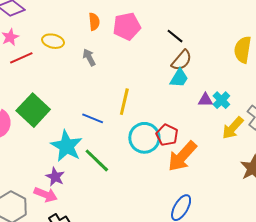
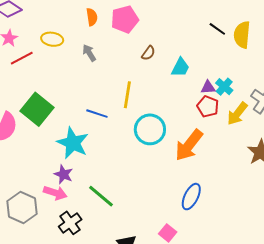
black line: (175, 36) -> (217, 29), moved
brown semicircle: (182, 60) -> (148, 53), moved, size x0.7
red pentagon: (167, 135) -> (208, 106), moved
green line: (97, 160) -> (101, 196), moved

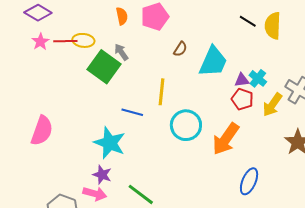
red line: (22, 58) -> (65, 41), moved, turned 30
cyan trapezoid: (180, 67) -> (213, 62), size x1.6
green square: (37, 109) -> (104, 67), moved
blue ellipse: (191, 197) -> (249, 181), moved

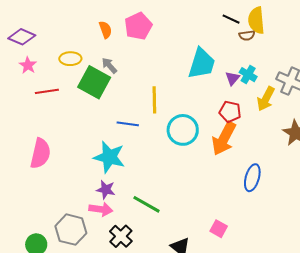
red line: (65, 41) -> (47, 91), moved
brown semicircle: (180, 49) -> (247, 35), moved, turned 56
purple triangle: (242, 80) -> (232, 78), turned -35
red pentagon: (242, 99) -> (230, 112), moved

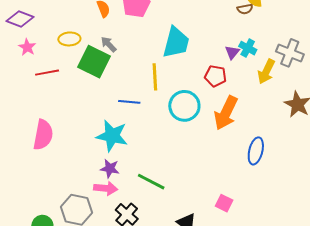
cyan trapezoid: (202, 64) -> (176, 42), moved
red pentagon: (230, 112) -> (215, 76), moved

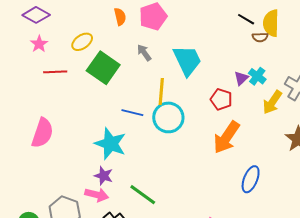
yellow ellipse: (69, 39) -> (82, 42), turned -40
cyan trapezoid: (176, 42) -> (187, 60), turned -48
gray arrow: (109, 44) -> (144, 53), moved
cyan circle: (184, 106) -> (168, 117), moved

